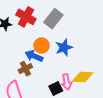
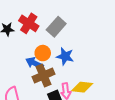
blue star: (64, 48) -> (65, 56), turned 30
brown cross: (25, 69) -> (43, 75), moved, size x1.5

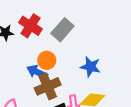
blue star: (65, 56) -> (91, 67), moved

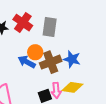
gray rectangle: (62, 30) -> (50, 27), turned -36
brown cross: (48, 86) -> (51, 62), moved

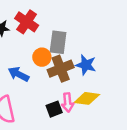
gray rectangle: (50, 27) -> (58, 42), moved
blue arrow: (27, 62) -> (18, 74), moved

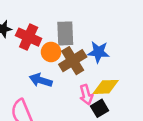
red cross: (27, 22) -> (29, 37), moved
blue arrow: (18, 74) -> (41, 80), moved
black square: (54, 109) -> (100, 108), moved

